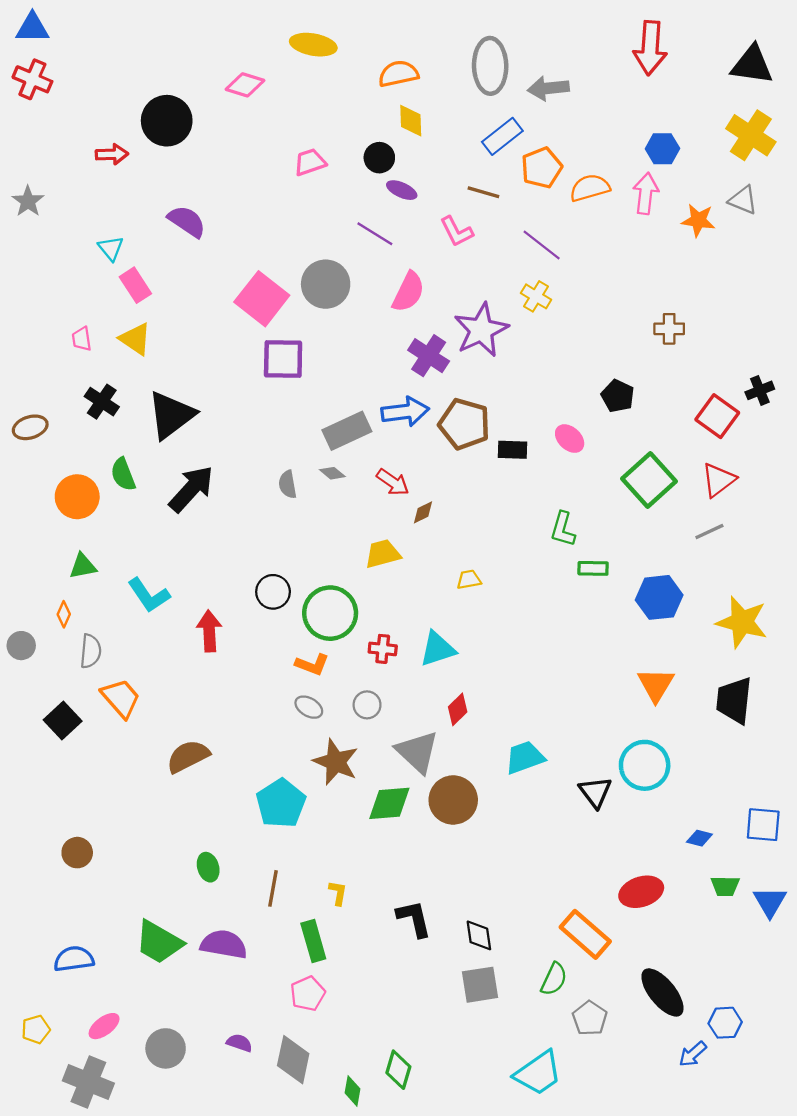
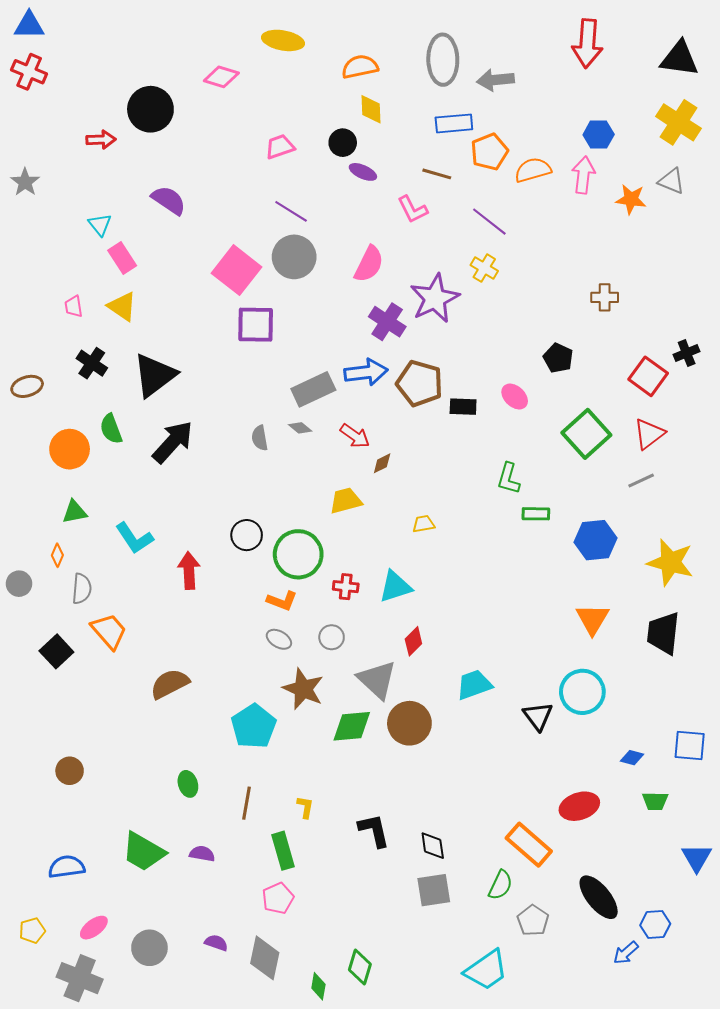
blue rectangle: (502, 136) -> (454, 123), turned 33
purple line: (375, 234) -> (291, 211), moved
blue triangle: (770, 902) -> (697, 858), moved
purple semicircle: (224, 944) -> (202, 854), size x0.6

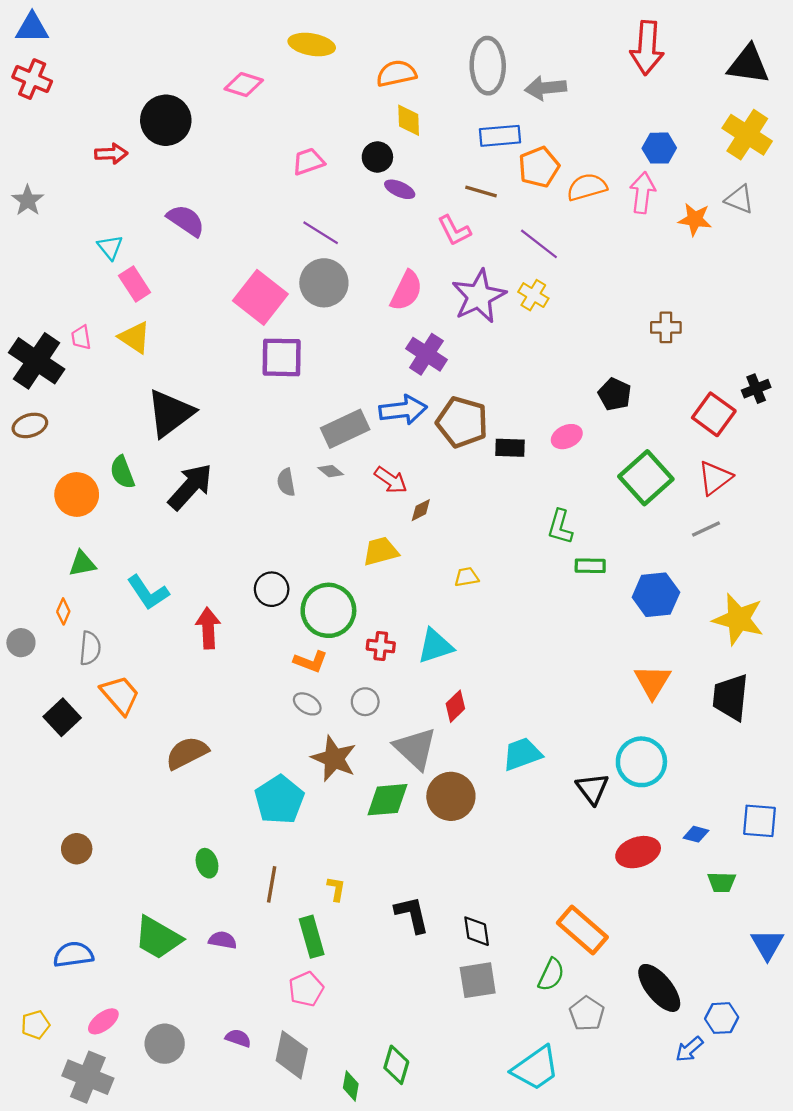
purple star: (435, 298) -> (479, 296), moved
black cross: (92, 363) -> (37, 361), moved, size x1.6
pink ellipse: (515, 397) -> (567, 437), turned -68
red ellipse: (579, 806) -> (638, 852), moved

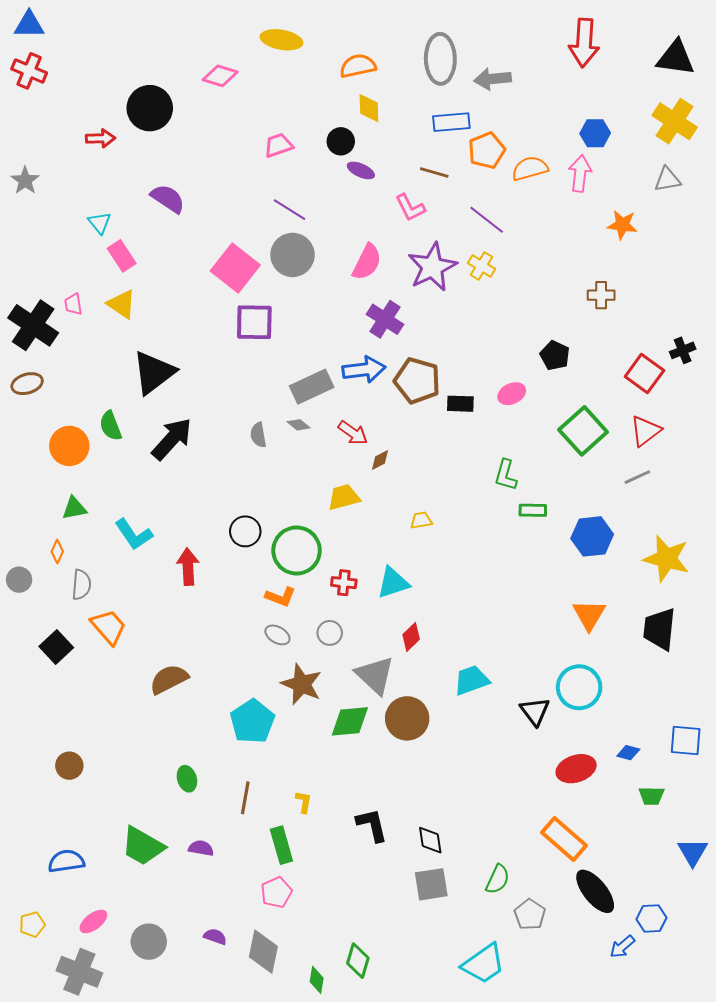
gray triangle: (739, 199) -> (668, 180), turned -32
orange star: (695, 219) -> (622, 225), moved
orange rectangle: (582, 930) -> (564, 839), moved

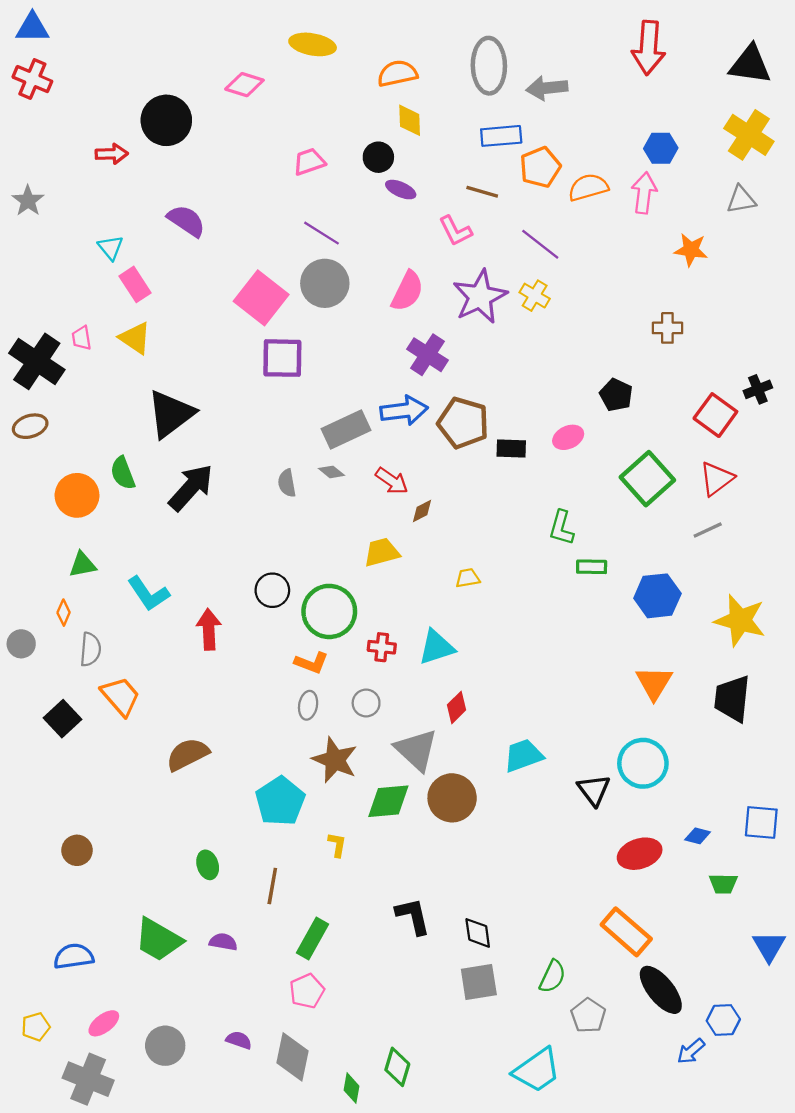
gray ellipse: (277, 635) -> (308, 705), turned 70
yellow L-shape: (304, 802) -> (337, 845), moved
green rectangle: (281, 845) -> (313, 939), turned 45

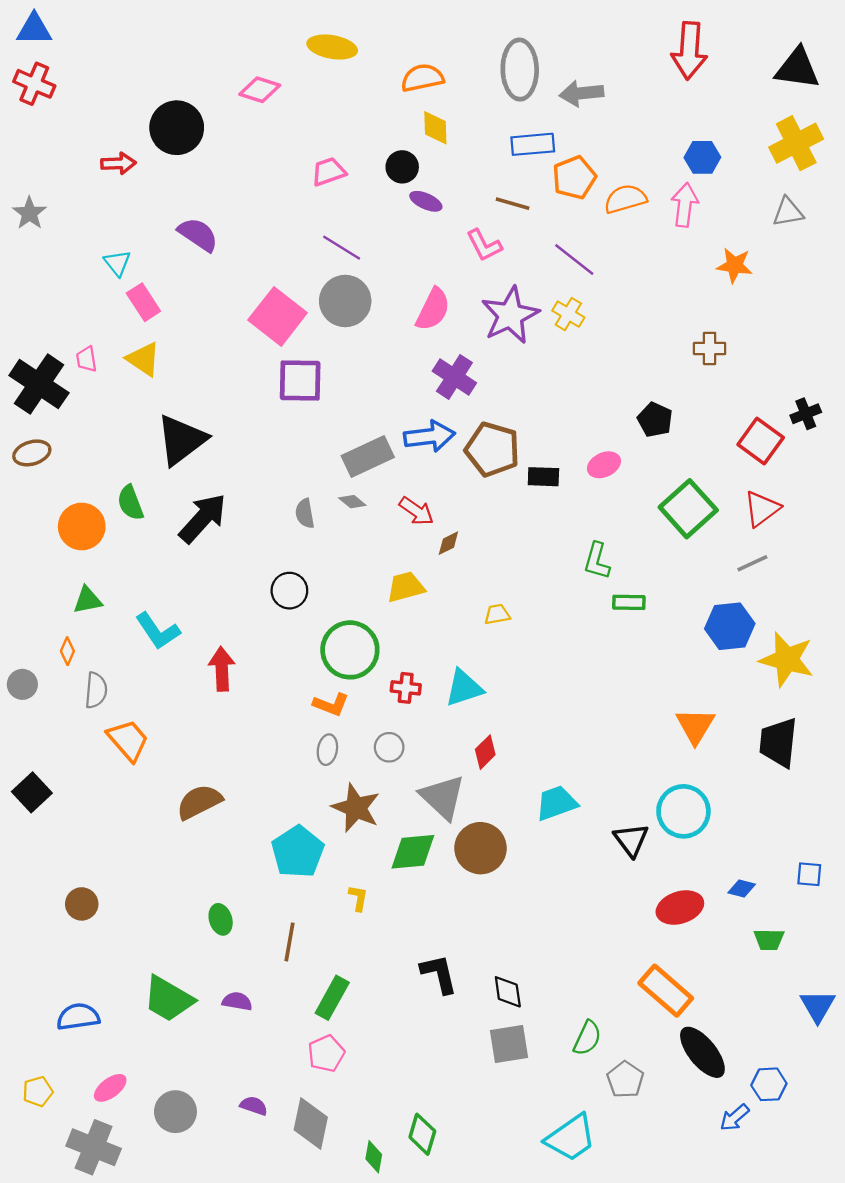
yellow cross: (749, 135) -> (796, 143), turned 30
black circle: (272, 590) -> (289, 591), moved
blue hexagon: (657, 596) -> (730, 626), moved
black square: (62, 719) -> (32, 792), moved
blue square: (761, 822) -> (809, 874), size x0.7

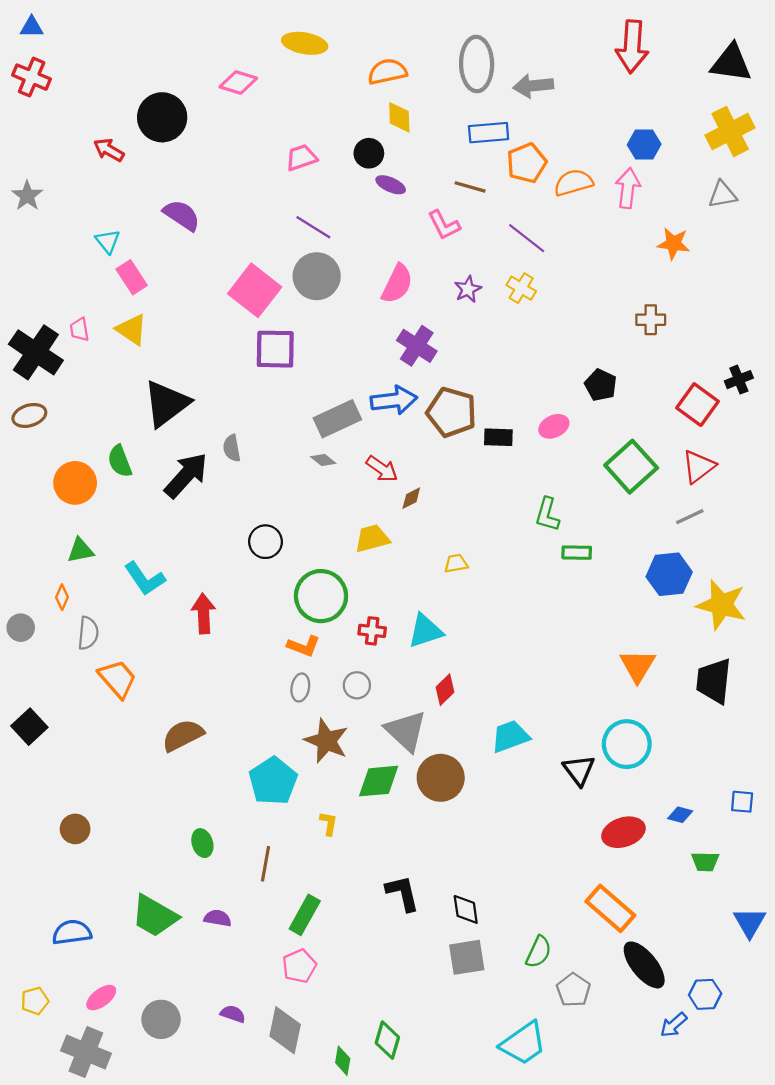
blue triangle: (34, 29) -> (32, 27), size x0.7
red arrow: (118, 163) -> (109, 150), turned -148
purple star: (510, 315) -> (468, 289), size x0.5
gray semicircle: (305, 513) -> (232, 448), moved

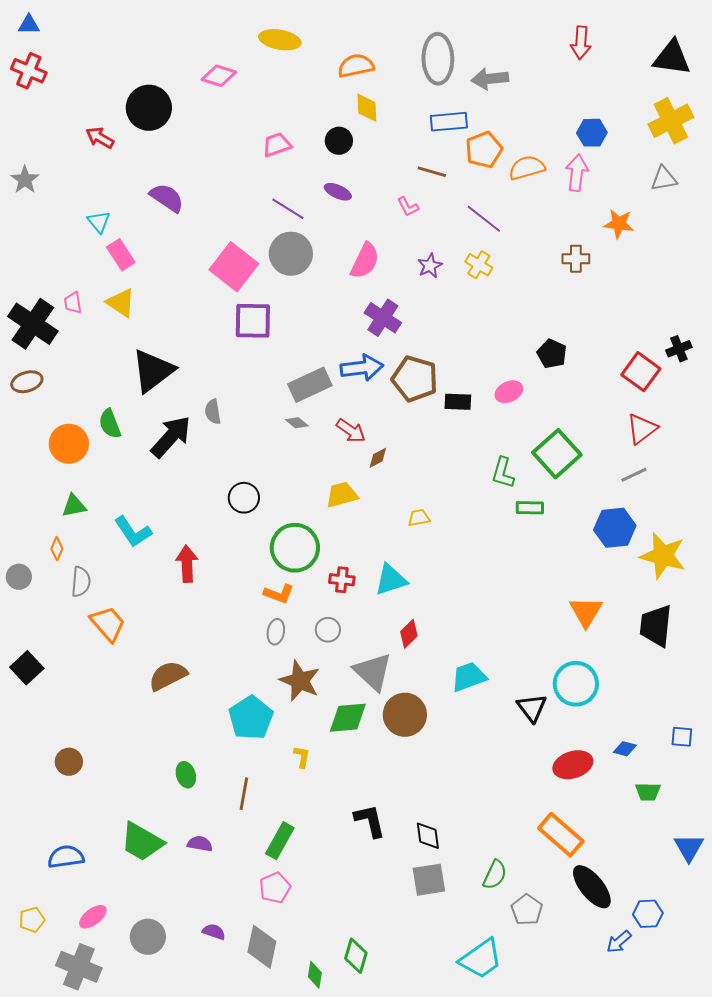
red arrow: (632, 47) -> (581, 43), size x0.7
purple ellipse: (391, 185) -> (338, 192), moved
pink L-shape: (444, 225) -> (408, 207), size x0.7
brown cross: (651, 320) -> (576, 259), moved
green square: (631, 467) -> (557, 454), moved

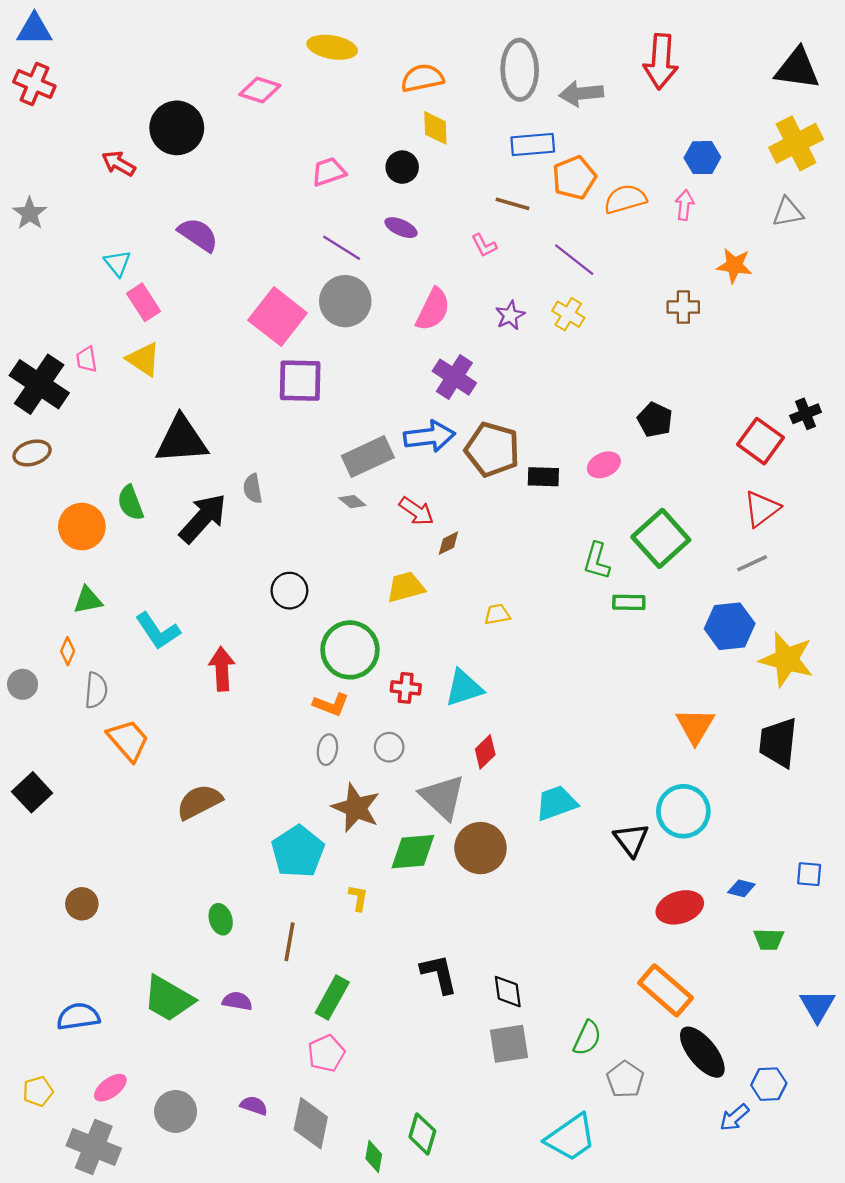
blue triangle: (29, 25) -> (34, 29), size x1.4
red arrow: (581, 43) -> (661, 61), moved, size x1.4
pink arrow: (577, 173) -> (685, 205), size x0.7
black triangle: (153, 371) -> (182, 440), turned 33

